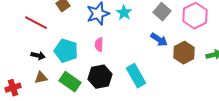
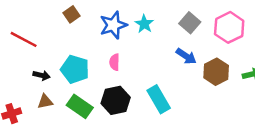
red line: (36, 23) -> (24, 39), moved

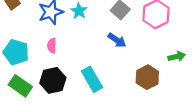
brown hexagon: (216, 72) -> (147, 77), moved

